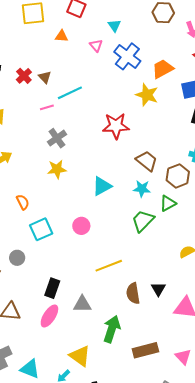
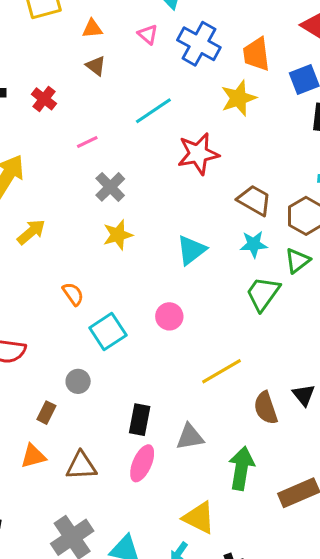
orange trapezoid: (163, 69) -> (256, 54), turned -60
brown triangle: (45, 77) -> (96, 66), moved
cyan line: (70, 93) -> (153, 111), moved
yellow star: (147, 95) -> (239, 98), turned -30

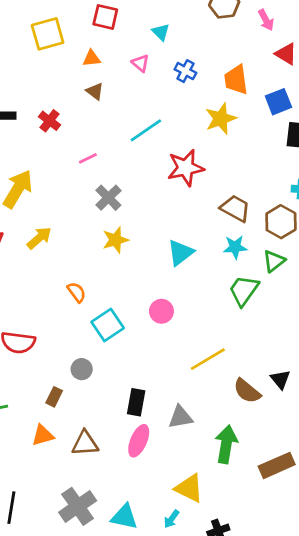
blue cross: (199, 44) -> (185, 71), size x0.6
brown semicircle: (266, 408) -> (247, 391), turned -32

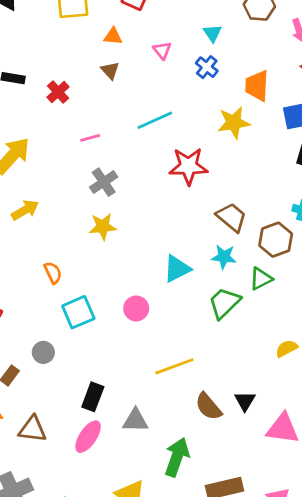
cyan triangle: (161, 32) -> (212, 33), moved
cyan triangle: (180, 253) -> (177, 269), moved

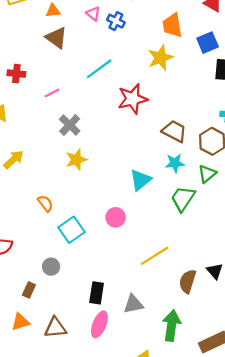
blue cross: (207, 67) -> (116, 21), moved
brown triangle: (110, 70) -> (56, 38), size x1.5
red cross: (58, 92) -> (16, 74), moved, turned -30
brown semicircle: (208, 407) -> (188, 281), turned 70

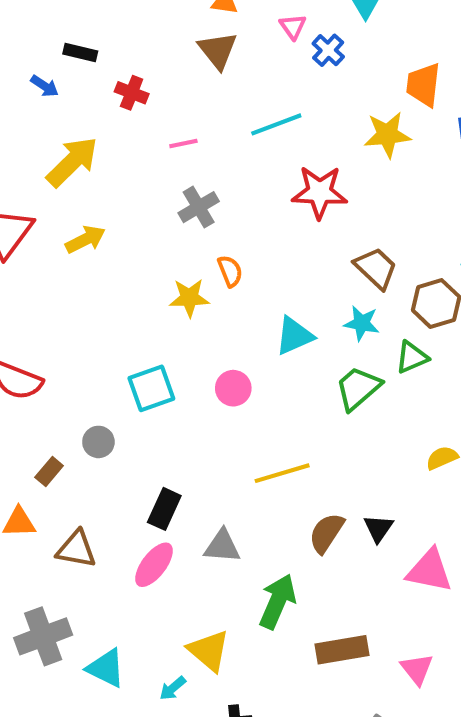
yellow star: (76, 160) -> (189, 298), moved
orange semicircle: (45, 203) -> (230, 271), moved

